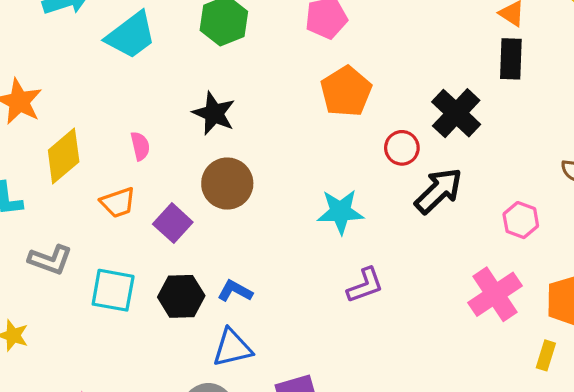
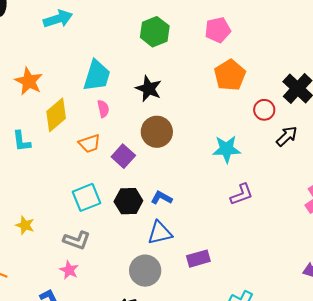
cyan trapezoid: (131, 35) -> (97, 76), moved, turned -36
black arrow: (438, 191) -> (287, 136), size x0.7
gray L-shape: (50, 260) -> (77, 240), moved
cyan square: (113, 290) -> (87, 197), turned -32

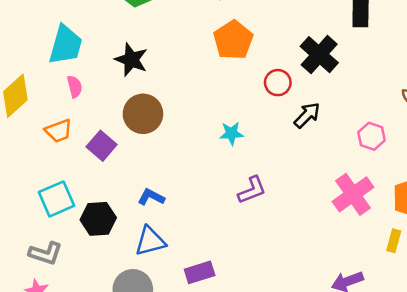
cyan star: (226, 149) -> (231, 133), size x0.7
black hexagon: (128, 201) -> (98, 219), moved

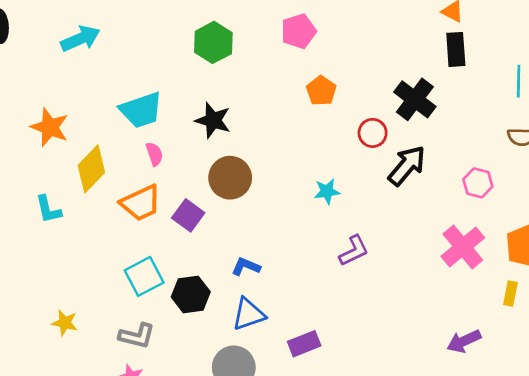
orange pentagon: (233, 40) -> (321, 91), size x0.7
cyan trapezoid: (66, 45) -> (141, 110), turned 60
black arrow: (307, 115) -> (407, 166), size x1.4
orange trapezoid: (59, 131) -> (141, 203), size x1.4

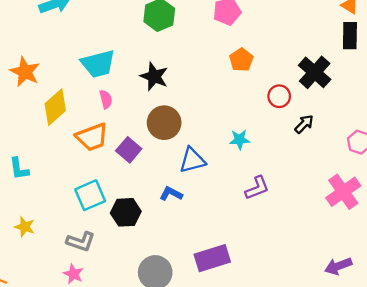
black arrow: (407, 166) -> (304, 124), size x0.6
cyan L-shape: (48, 209) -> (19, 169), moved
blue triangle: (248, 314) -> (192, 160), moved
purple rectangle: (304, 344) -> (212, 258), size x1.4

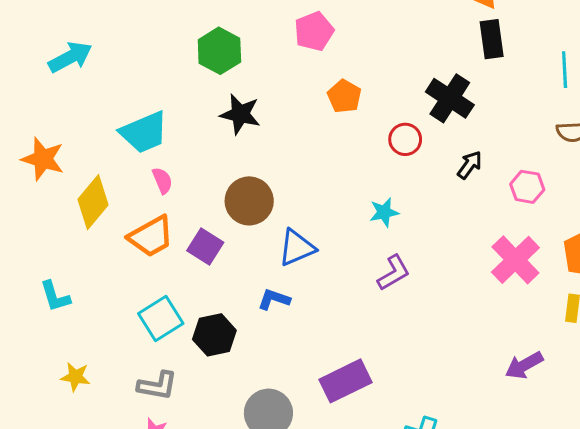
black star: (154, 76) -> (240, 114), moved
black arrow: (304, 124) -> (470, 165), moved
cyan star: (240, 140) -> (384, 212), moved

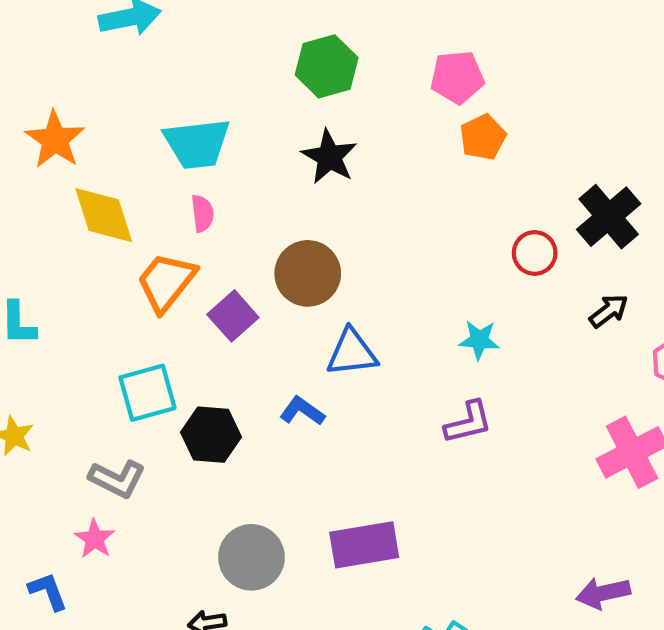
orange pentagon: (344, 96) -> (483, 137), moved
yellow diamond: (93, 202) -> (104, 215), turned -74
orange trapezoid: (151, 236) -> (166, 282), turned 141

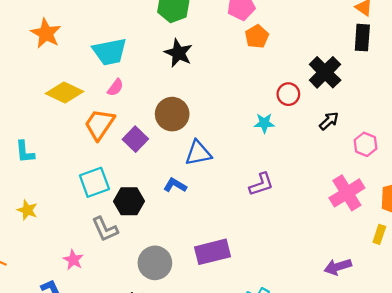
orange star: (55, 140) -> (46, 33), moved
pink semicircle: (202, 213) -> (115, 87), turned 48
yellow diamond: (104, 215) -> (64, 92), turned -42
cyan star: (479, 340) -> (264, 123), moved
gray L-shape: (117, 479) -> (105, 229), moved, turned 44

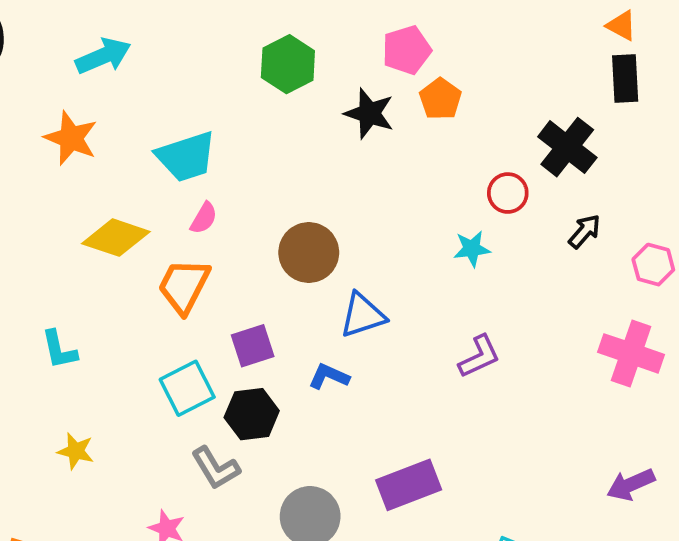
black star: (178, 53) -> (369, 113), moved
purple square: (135, 139) -> (253, 346), moved, turned 35
pink cross: (347, 193) -> (631, 353), turned -32

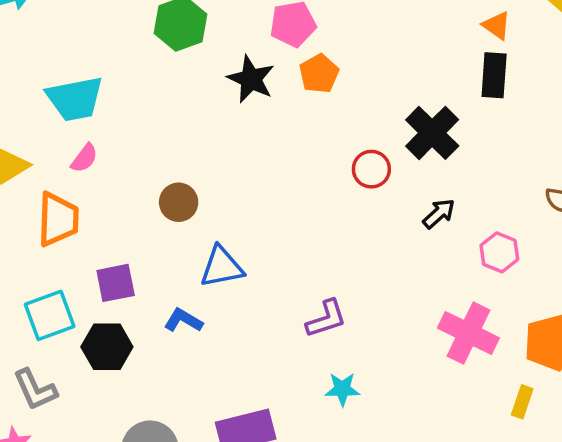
cyan star: (472, 249) -> (342, 389), moved
brown circle: (309, 253) -> (179, 202), size x0.7
orange trapezoid: (184, 286) -> (58, 219), turned 148
gray L-shape: (216, 468) -> (35, 390), moved

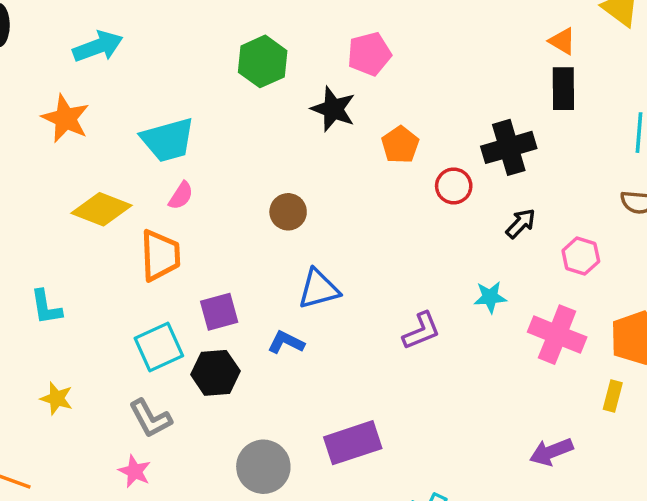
orange pentagon: (319, 74) -> (400, 145), moved
black cross: (432, 133) -> (509, 147), turned 33
brown circle: (179, 202) -> (288, 212), moved
cyan star: (342, 389) -> (490, 297), moved

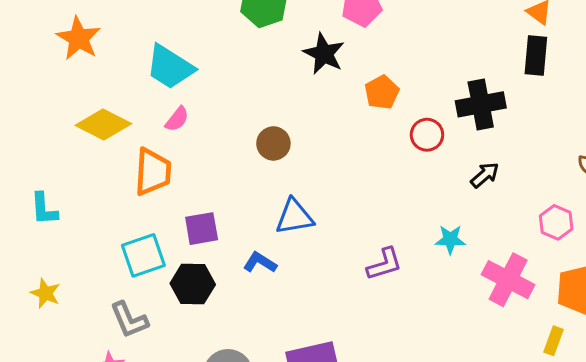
cyan trapezoid: (168, 140) -> (170, 67), turned 42
pink hexagon: (581, 256) -> (556, 222), moved

